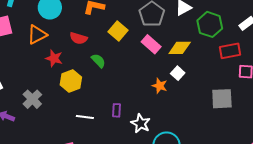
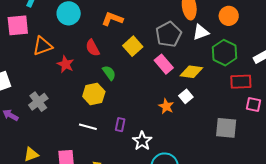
orange triangle: (37, 35) -> (43, 46), moved
red semicircle: (78, 38) -> (93, 48), turned 36
yellow hexagon: (71, 81) -> (94, 94), moved

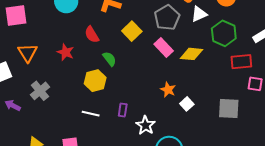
orange triangle: (43, 46) -> (28, 53), moved, turned -40
white square: (186, 96) -> (187, 104), moved

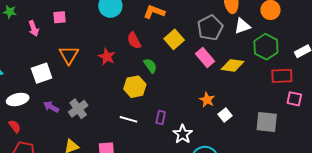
pink square: (16, 16) -> (59, 17), size x0.6
gray cross: (40, 91) -> (78, 109), moved

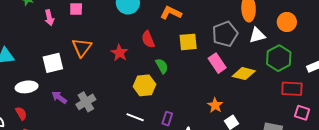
yellow square: (174, 39) -> (188, 42), turned 30

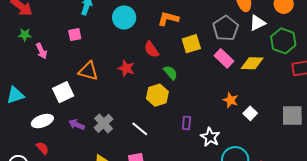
pink arrow: (49, 18) -> (41, 51), moved
orange triangle: (82, 48) -> (88, 71), turned -40
white line: (135, 117) -> (140, 129), moved, turned 30

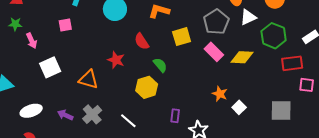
orange triangle: (88, 71) -> (88, 80), moved
white square: (63, 92) -> (50, 67), moved

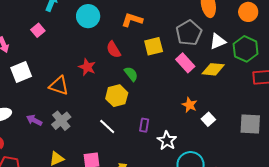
white triangle: (248, 17) -> (218, 41), moved
pink square: (65, 25) -> (38, 30), turned -32
white line: (128, 121) -> (107, 126), moved

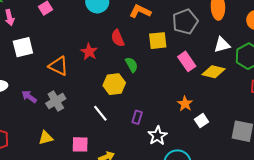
gray pentagon: (189, 33) -> (185, 22), moved

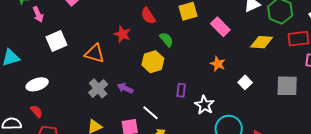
yellow diamond: (213, 72) -> (262, 42), moved
purple arrow: (29, 97) -> (125, 88), moved
orange star: (185, 104) -> (218, 64), moved
white line: (100, 113) -> (150, 113), moved

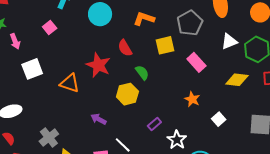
red star: (122, 34) -> (98, 65), size x1.4
gray cross: (98, 88) -> (49, 138), moved
purple rectangle: (181, 90) -> (154, 124), turned 40

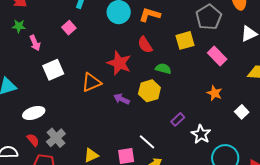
orange L-shape: (144, 19) -> (150, 15), moved
green semicircle: (142, 73) -> (163, 69), turned -35
orange triangle: (70, 83) -> (91, 82), turned -40
purple arrow: (99, 119) -> (122, 99), moved
gray cross: (49, 138) -> (56, 138), moved

